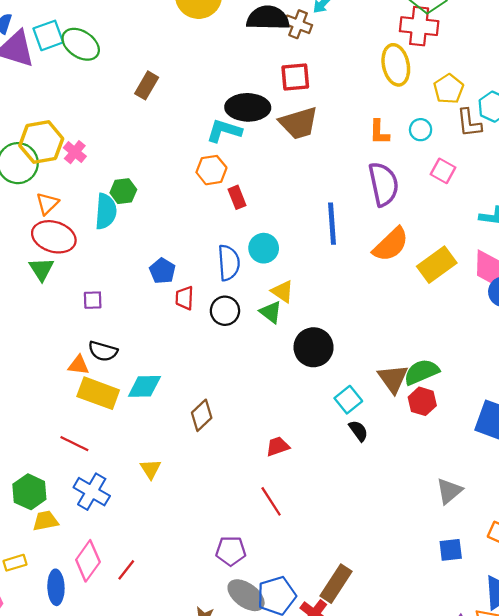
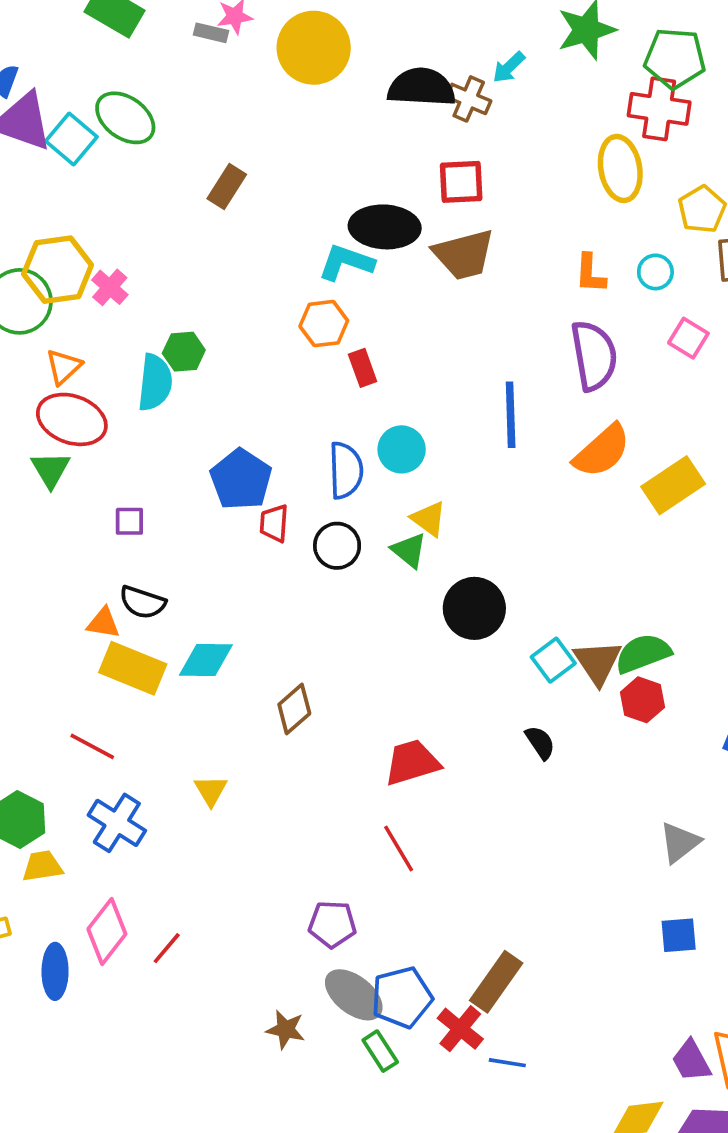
cyan square: (48, 35) -> (71, 139), moved, turned -32
blue pentagon: (162, 271) -> (241, 479), size x1.5
cyan square: (348, 400) -> (553, 660), moved
red trapezoid: (278, 446) -> (412, 762), size x1.5

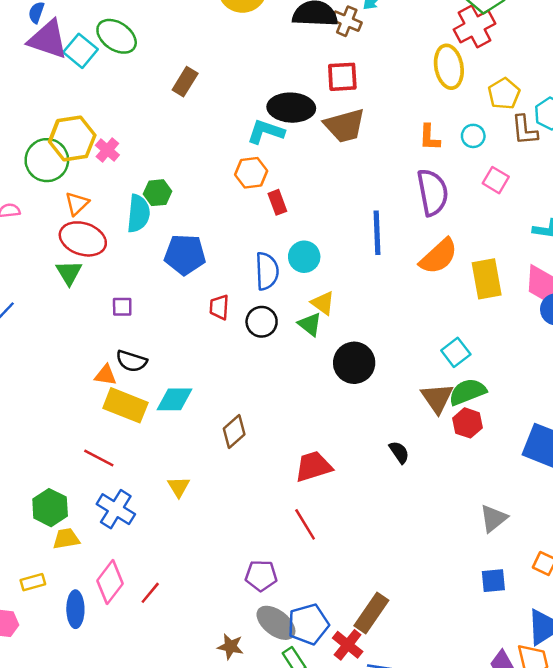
red cross: (659, 109) -> (475, 26), turned -36
blue pentagon: (241, 479) -> (185, 255), moved, turned -30
yellow rectangle: (673, 485) -> (487, 279), turned -66
cyan square: (553, 660) -> (456, 352), moved

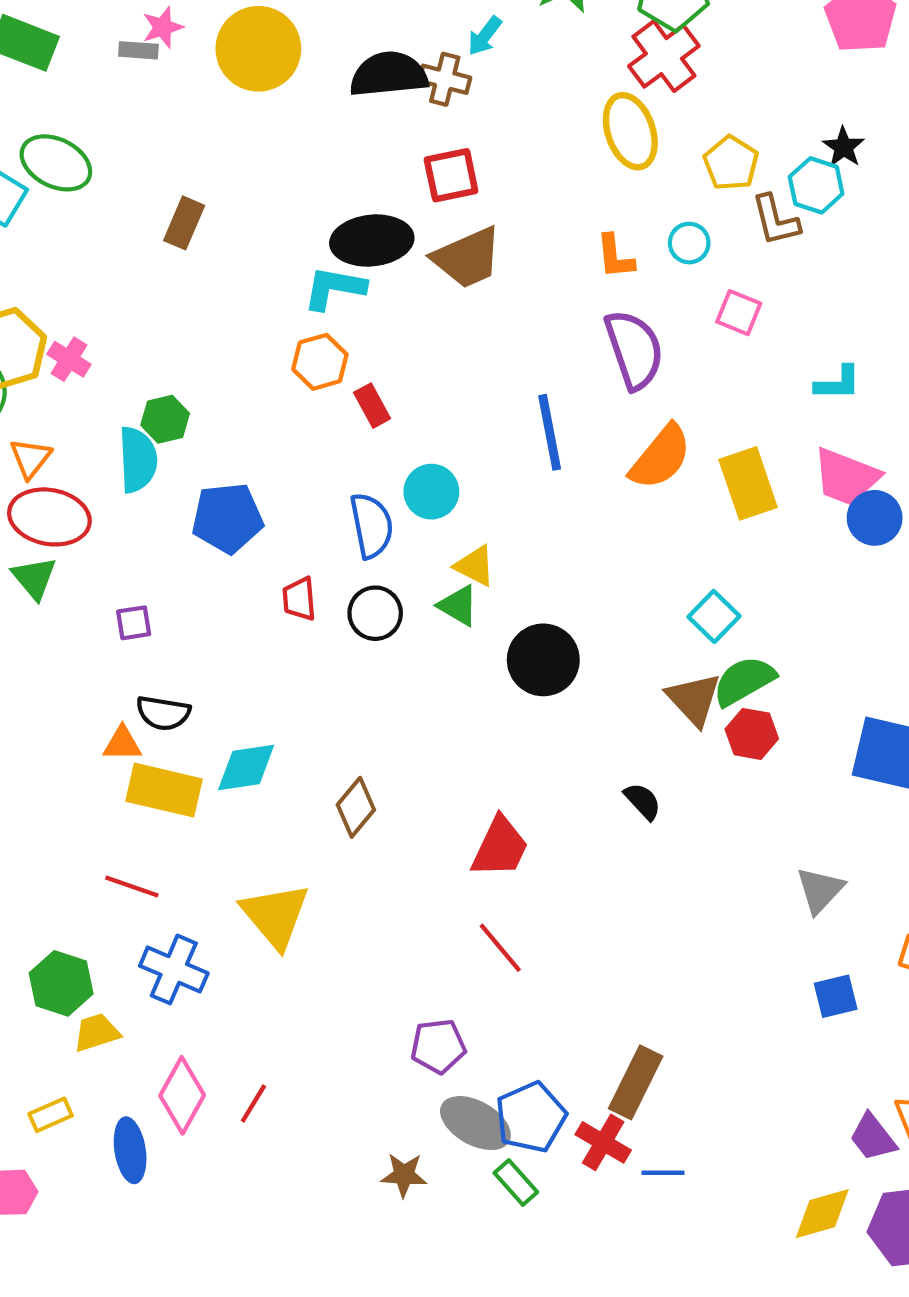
red trapezoid: (313, 467) -> (500, 847), turned 141
yellow triangle: (179, 487) -> (275, 916), size x1.8

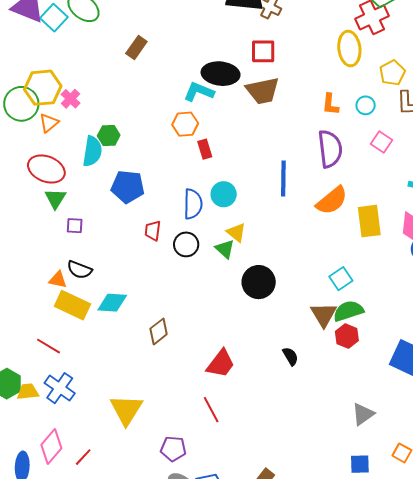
orange triangle: (31, 458) -> (49, 123), moved
green triangle: (34, 578) -> (55, 199), moved
yellow triangle: (275, 916) -> (126, 410), moved
yellow trapezoid: (97, 1032) -> (28, 392), moved

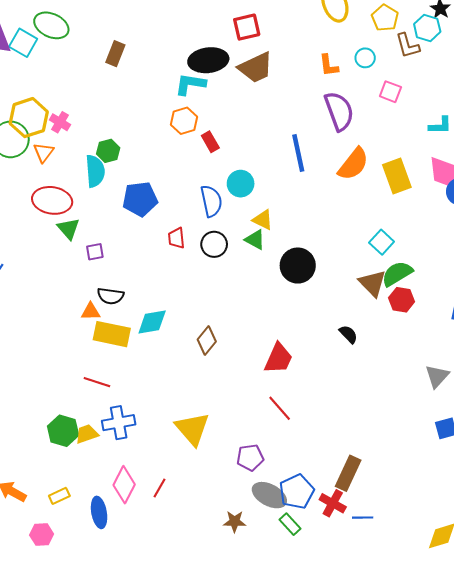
blue cross: (60, 388) -> (119, 423), turned -32

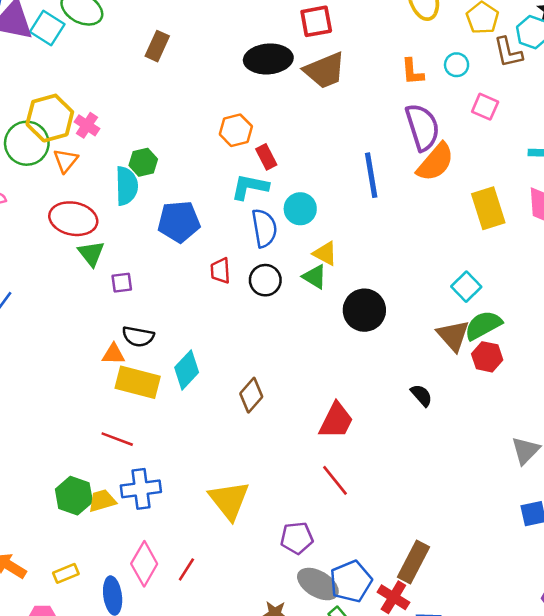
cyan L-shape: (190, 84) -> (250, 187), moved
orange semicircle: (353, 164) -> (435, 162), moved
cyan diamond: (152, 322) -> (187, 370), turned -40

